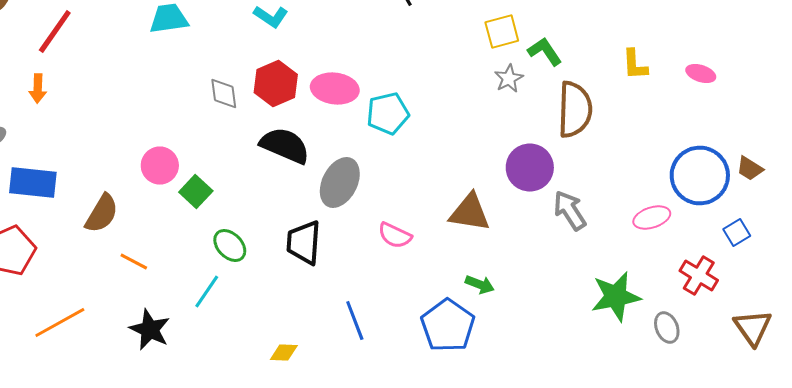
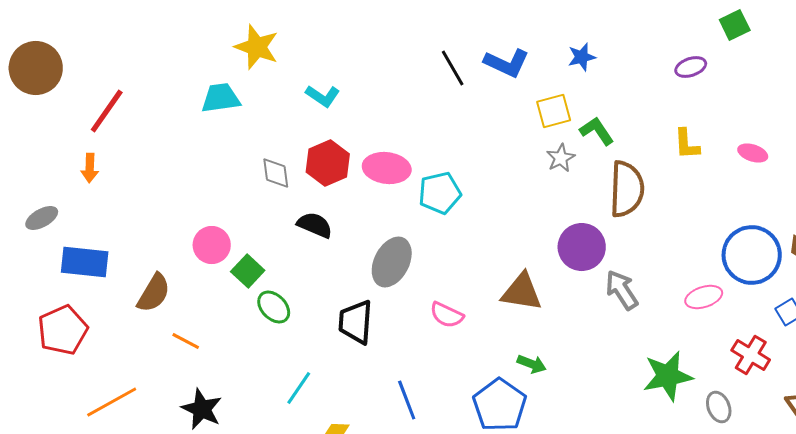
black semicircle: (285, 146) -> (315, 225), moved, size x0.7
green ellipse: (230, 246) -> (274, 307), moved
cyan line: (207, 292) -> (299, 388), moved

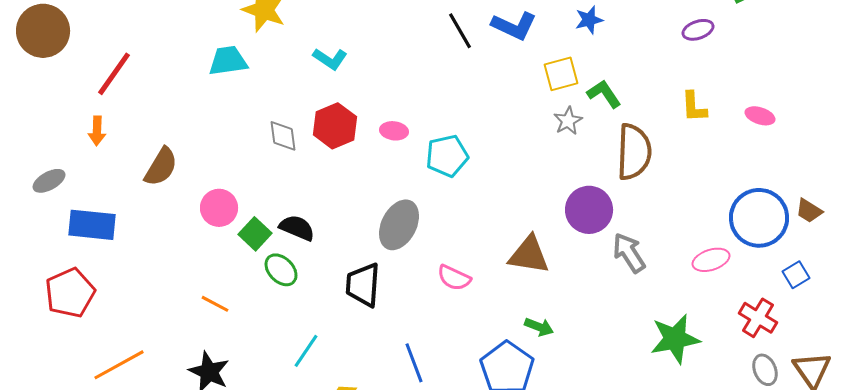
pink ellipse: (387, 168) -> (394, 131), size x0.6
black semicircle: (315, 225) -> (297, 228), moved
brown semicircle: (154, 293) -> (161, 167), moved
orange line: (186, 341) -> (215, 304), moved
gray ellipse: (719, 407) -> (765, 370), moved

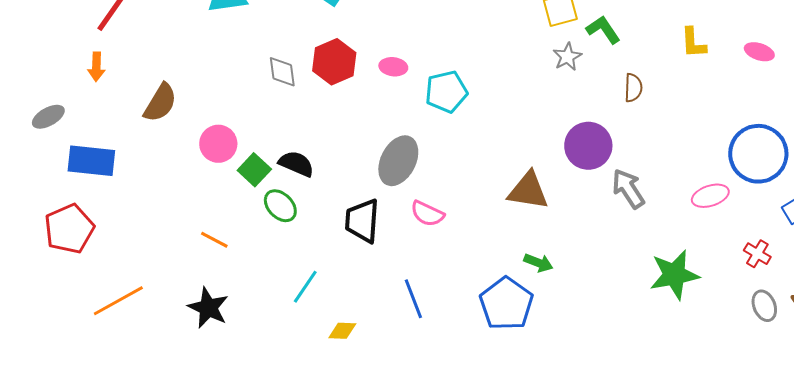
brown semicircle: (634, 152) -> (633, 88), size x0.5
pink semicircle: (454, 278) -> (427, 214), moved
red cross: (758, 318) -> (757, 254), size x0.7

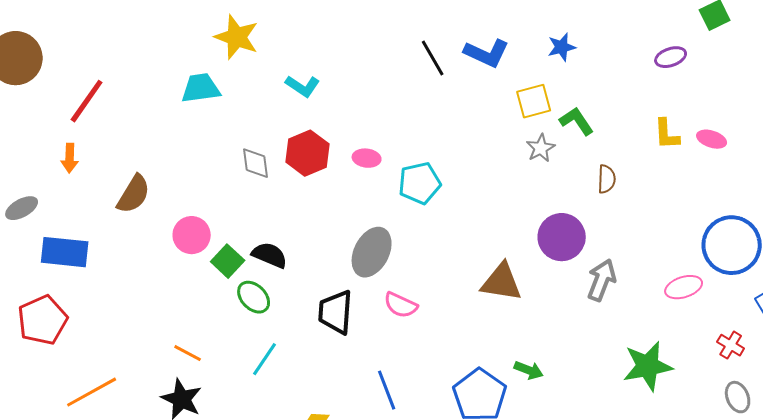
pink ellipse: (759, 52) -> (712, 139), moved
gray arrow: (628, 189) -> (602, 280), turned 54
orange line: (214, 240) -> (188, 353), moved
green arrow: (538, 263) -> (529, 370), moved
cyan line: (305, 287) -> (265, 359), moved

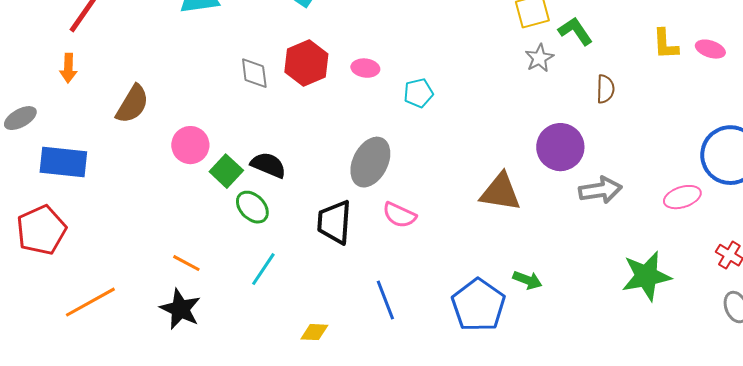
cyan pentagon: (420, 183) -> (418, 93), size x0.7
gray arrow: (602, 280) -> (600, 190), turned 60

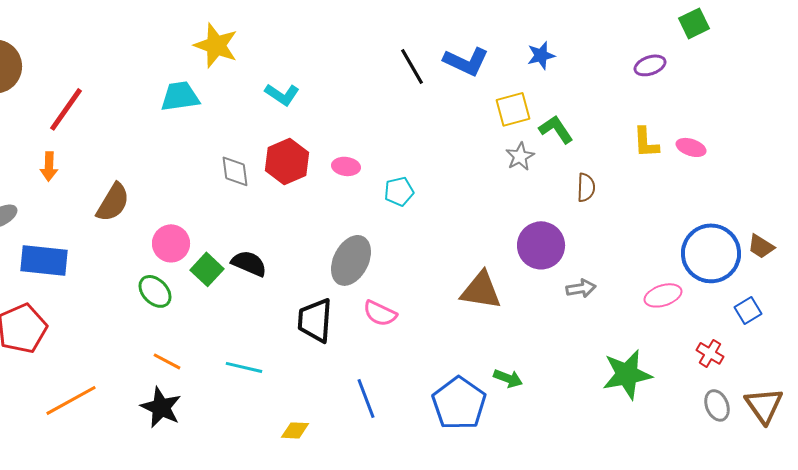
gray arrow: (600, 190) -> (581, 288), size x0.7
green ellipse: (252, 207) -> (155, 291), moved
cyan line: (263, 269) -> (244, 367), turned 69

